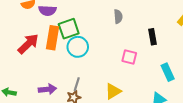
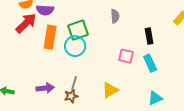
green square: (69, 29) -> (78, 30), moved
red arrow: (28, 44) -> (26, 23), moved
cyan rectangle: (168, 72) -> (150, 63), moved

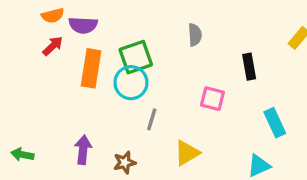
red arrow: (26, 23) -> (53, 46), size x0.6
cyan rectangle: (150, 63) -> (275, 123), moved
gray line: (74, 83) -> (152, 119), moved
purple arrow: (45, 88) -> (83, 150), turned -78

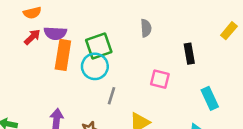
purple semicircle: (83, 25) -> (55, 33), moved

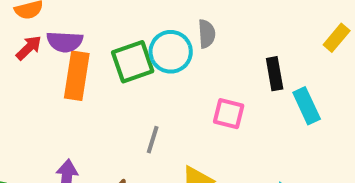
cyan circle: (95, 66) -> (171, 52), moved
cyan rectangle: (210, 98) -> (307, 106), moved

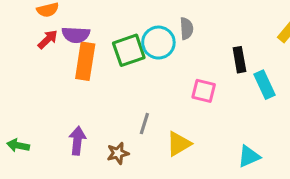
gray line: (153, 140) -> (144, 124), moved

